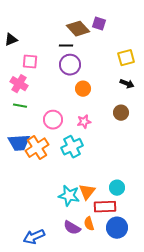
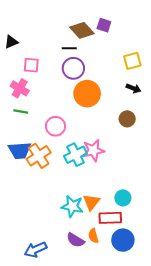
orange circle: (83, 89) -> (87, 94), size x1.6
pink star: (84, 122) -> (93, 150), moved, size x1.5

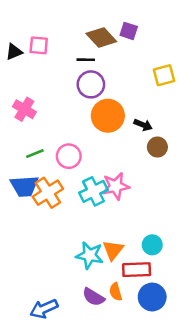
pink square: (31, 65) -> (39, 45), moved
black arrow: (133, 88) -> (143, 125), moved
green line: (21, 112) -> (35, 154), moved, turned -32

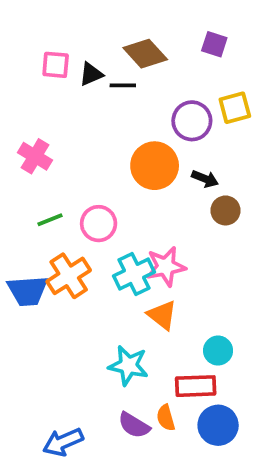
purple square: (129, 31) -> (214, 44), moved
black triangle: (14, 52) -> (91, 74), moved
purple circle: (91, 84) -> (192, 121), moved
blue trapezoid: (24, 186) -> (28, 291), moved
orange triangle: (113, 250) -> (162, 315), moved, turned -30

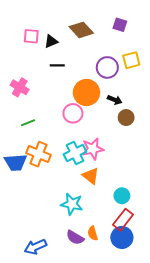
black line: (123, 85) -> (57, 65), moved
pink circle: (99, 224) -> (73, 113), moved
orange cross: (69, 276) -> (39, 154), turned -35
red rectangle: (196, 386) -> (123, 220), moved, turned -50

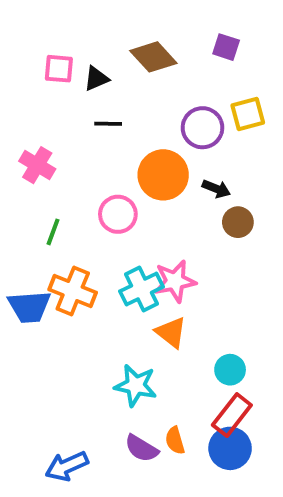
pink circle: (73, 113) -> (118, 214), moved
green line: (28, 123) -> (53, 232), turned -48

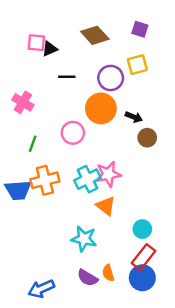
black triangle: (96, 79) -> (50, 49), moved
yellow square: (248, 114) -> (137, 65), moved
purple circle: (202, 128) -> (111, 78), moved
orange cross: (73, 291) -> (45, 180), turned -36

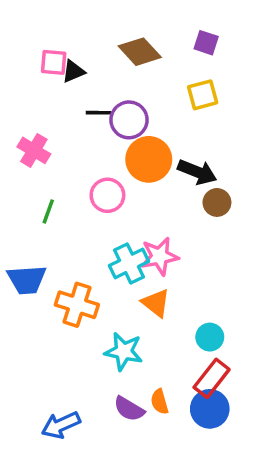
purple circle: (111, 78) -> (129, 120), moved
black arrow: (134, 117) -> (197, 172), size x1.5
orange cross: (45, 180) -> (77, 305), moved, turned 32

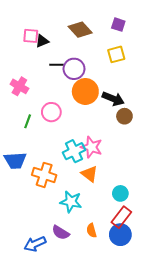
pink circle: (107, 195) -> (51, 112), moved
pink star: (160, 256) -> (92, 147), turned 30
purple semicircle: (129, 409) -> (61, 233), moved

